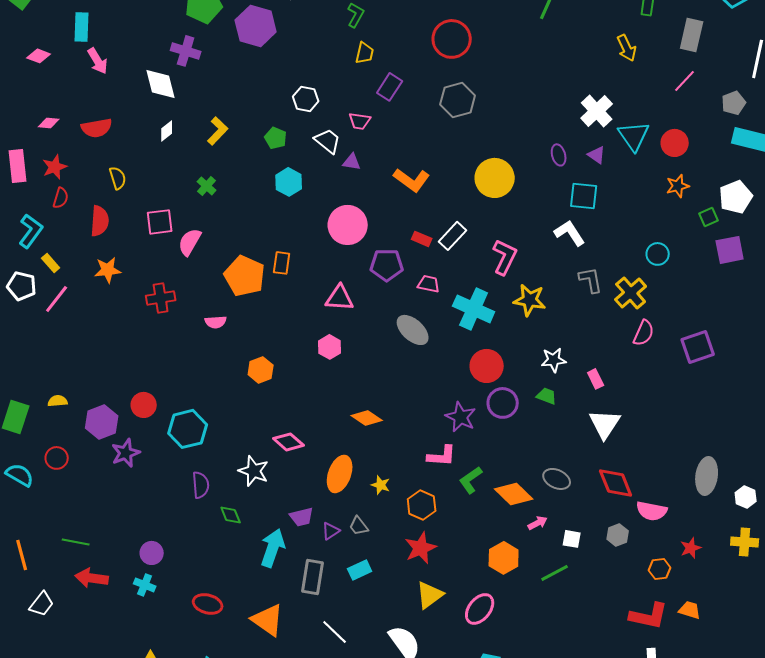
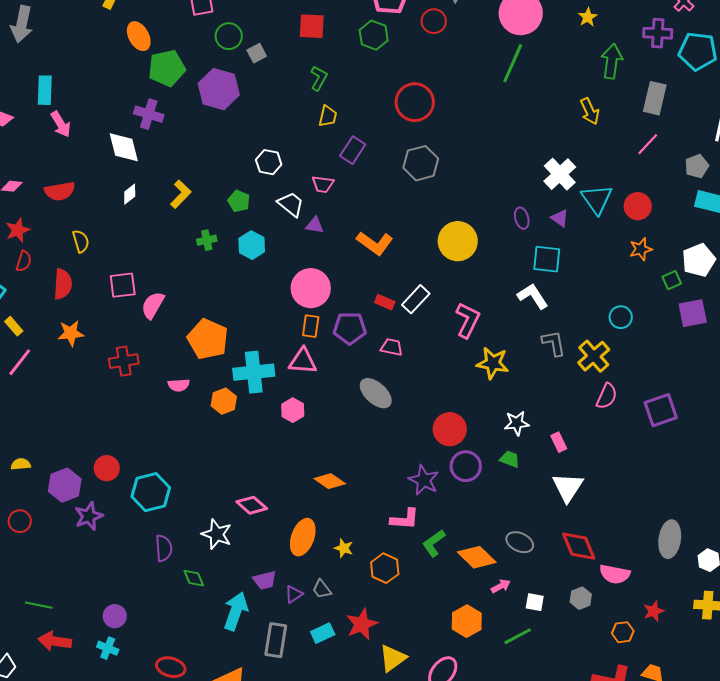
green cross: (207, 186) -> (207, 240), moved, turned 36
orange rectangle: (282, 263) -> (311, 326), moved
cyan cross: (474, 309) -> (254, 372), moved, turned -30
orange hexagon: (261, 370) -> (224, 401), moved
red star: (421, 548) -> (362, 624), moved

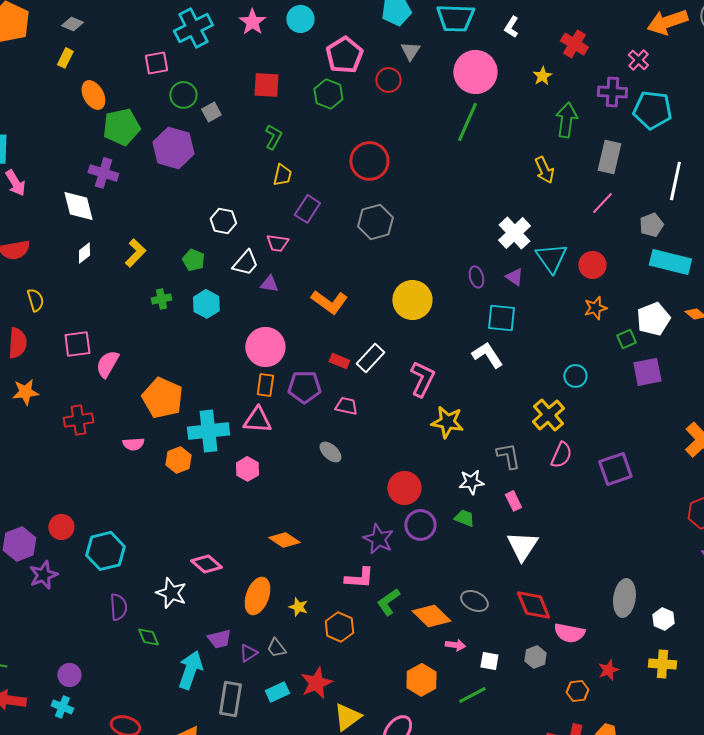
white trapezoid: (291, 204) -> (245, 263), turned 92
gray L-shape: (554, 343) -> (508, 456), moved
gray ellipse: (376, 393) -> (330, 452), size x0.7
pink arrow: (501, 586) -> (455, 645), turned 36

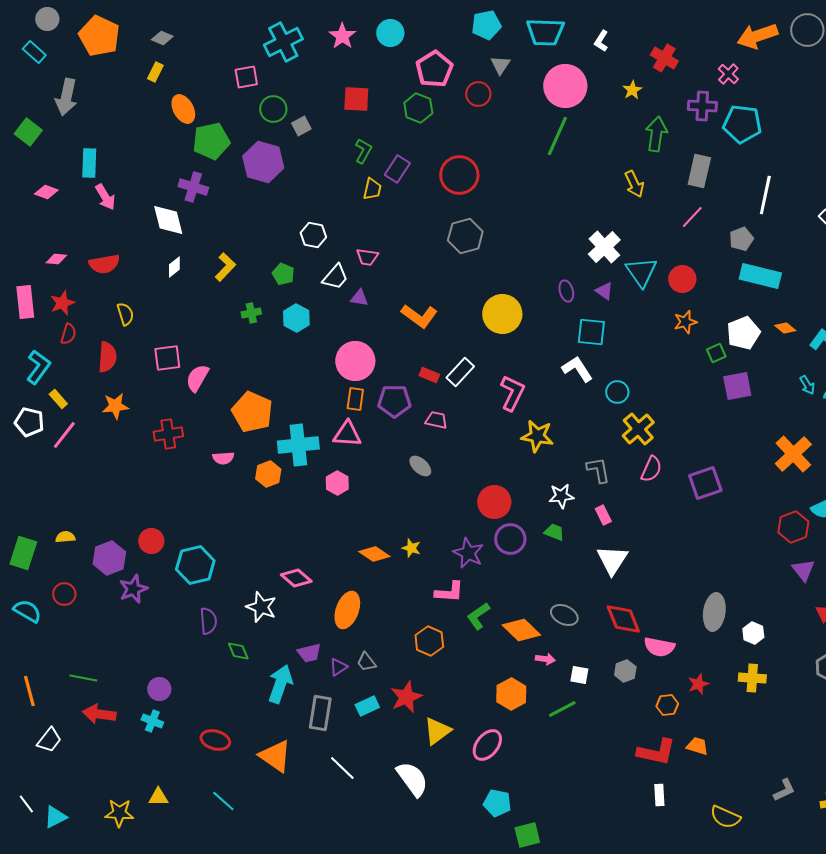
purple rectangle: (307, 209) -> (397, 169), moved
cyan circle: (575, 376) -> (617, 392), moved
yellow star: (298, 607) -> (411, 548), moved

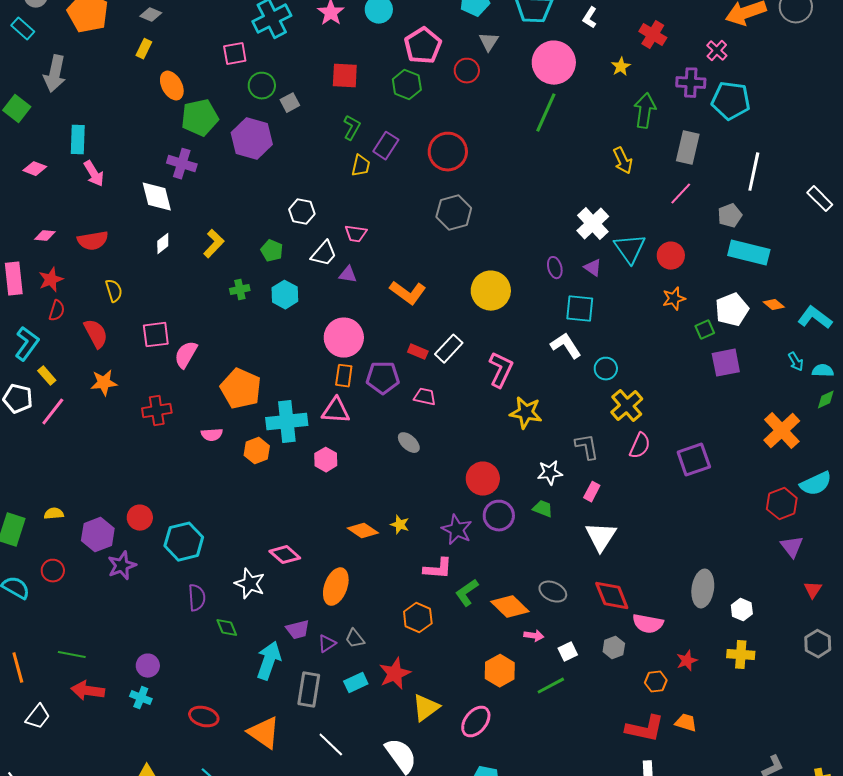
red semicircle: (107, 357) -> (96, 334), turned -32
pink rectangle: (603, 515) -> (592, 492), turned 54
white square: (579, 675) -> (568, 652), turned -36

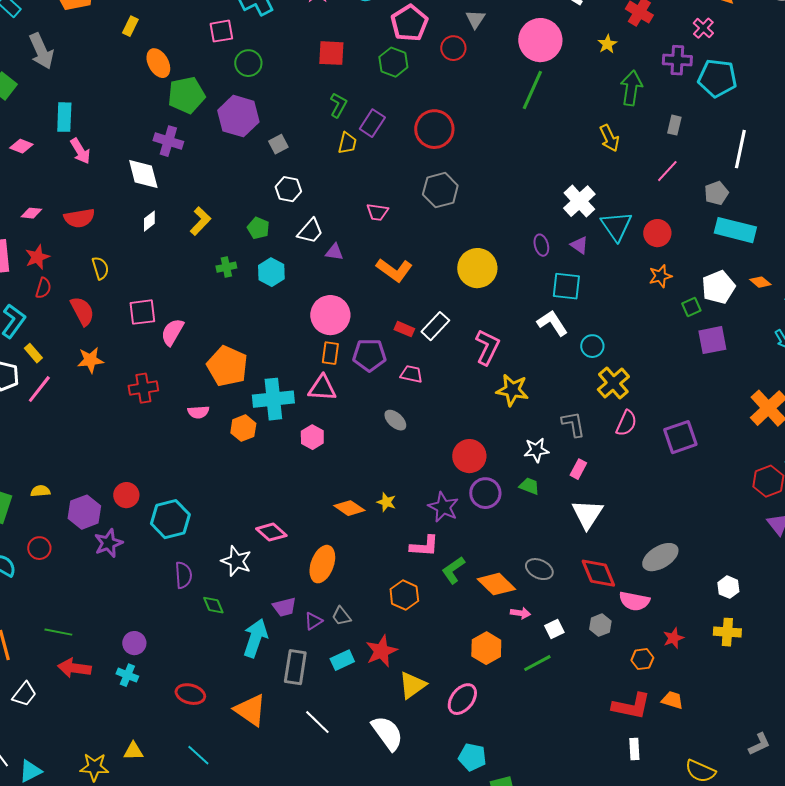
gray arrow: (55, 74) -> (41, 51), turned -36
gray square: (290, 103) -> (278, 144), moved
gray rectangle: (688, 148) -> (674, 125), size x0.6
pink trapezoid: (356, 234) -> (377, 212), moved
gray ellipse: (703, 589) -> (660, 557), moved, turned 51

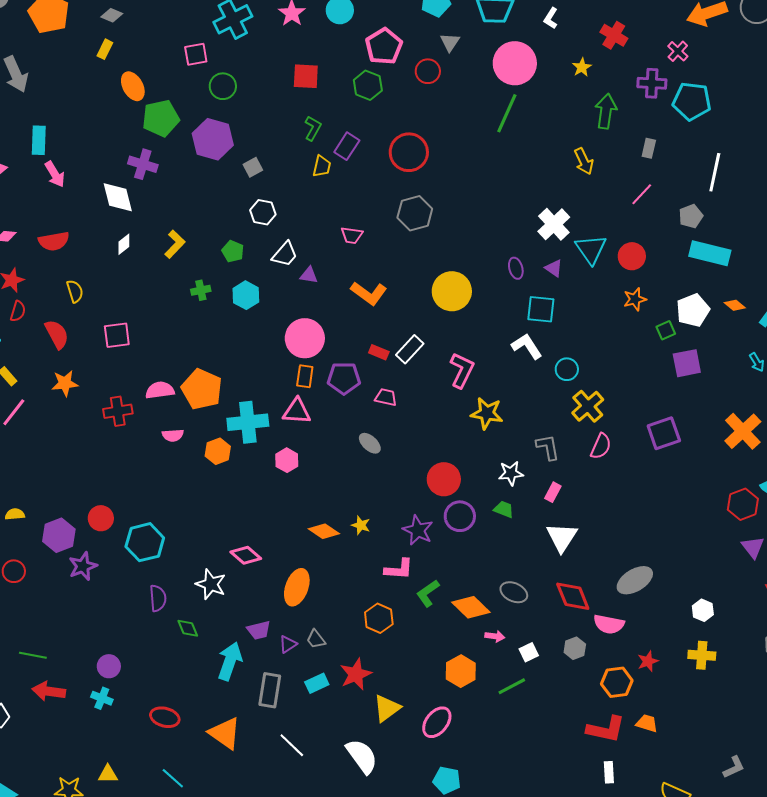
pink semicircle: (172, 332) -> (160, 390), moved, turned 52
purple square: (680, 437) -> (664, 433), moved
orange hexagon: (642, 659) -> (617, 682), size x1.4

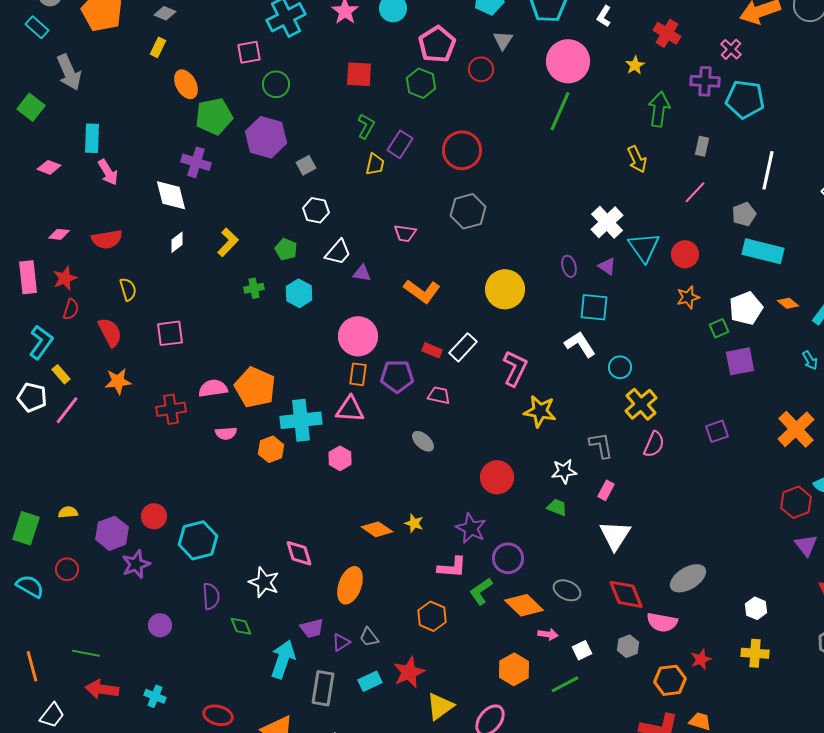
purple square: (664, 433) -> (717, 431), size x0.7
purple circle: (460, 516) -> (508, 558), moved
pink diamond: (246, 555) -> (299, 553), turned 32
purple circle: (109, 666) -> (160, 625), moved

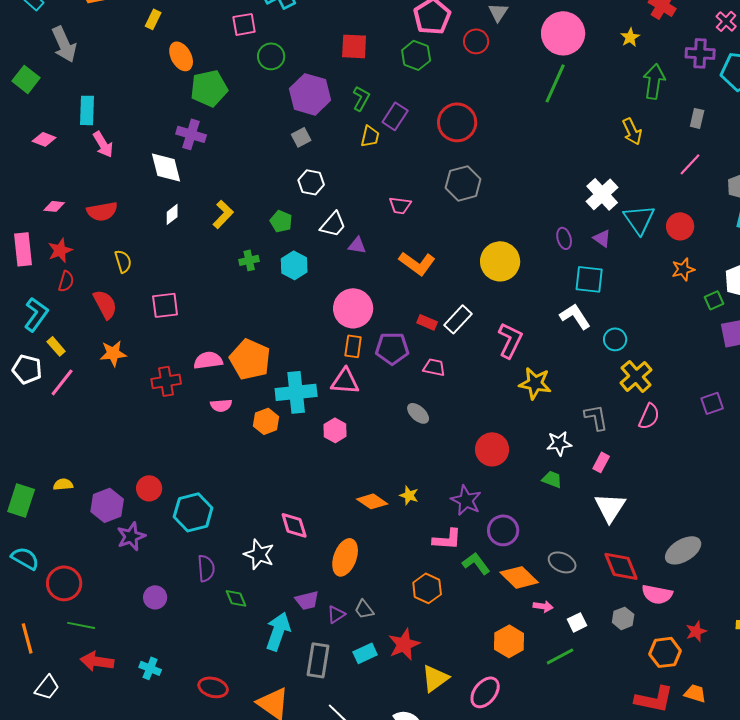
purple hexagon: (266, 137) -> (310, 94), moved
red circle: (67, 569) -> (64, 583), moved, size x1.5
green L-shape: (481, 591) -> (476, 563), turned 88

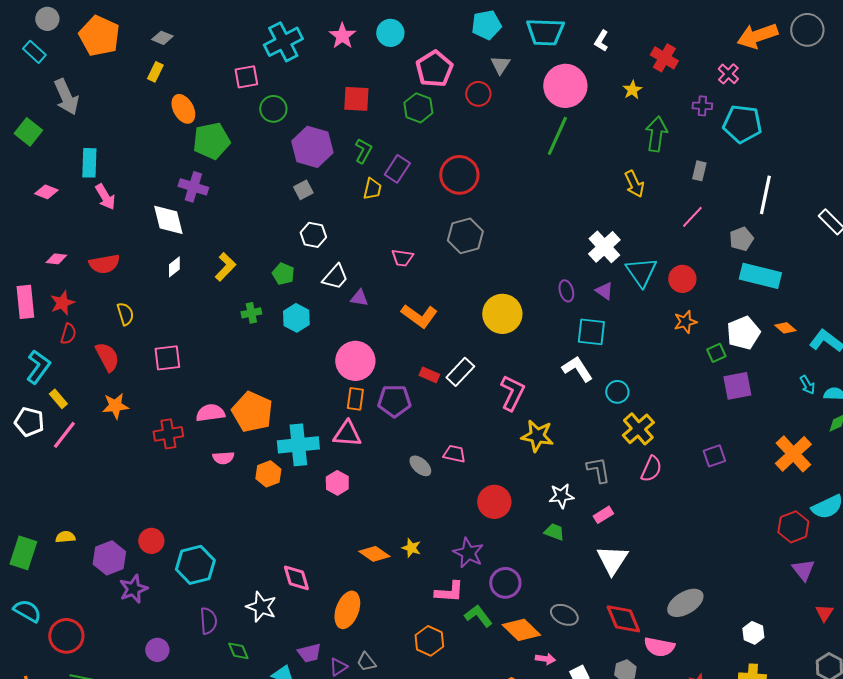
purple cross: (700, 53) -> (702, 106), size x0.7
pink trapezoid: (434, 367) -> (454, 454), moved
pink rectangle: (601, 462) -> (603, 515), turned 30

